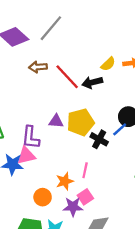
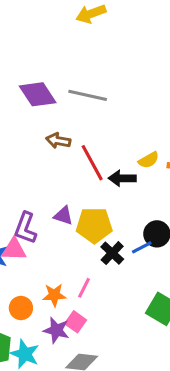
gray line: (51, 28) -> (88, 95), turned 48
pink square: (85, 197) -> (76, 322), turned -35

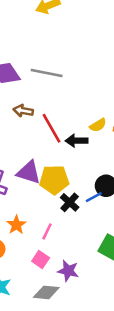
purple triangle: (63, 216) -> (29, 172), size x1.5
orange star: (54, 295) -> (16, 225), moved, turned -30
purple star: (56, 330) -> (68, 271), moved

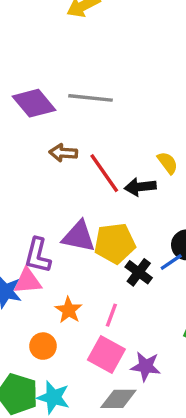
yellow semicircle: (98, 125) -> (168, 163), turned -91
pink square: (41, 259) -> (106, 354), size x1.5

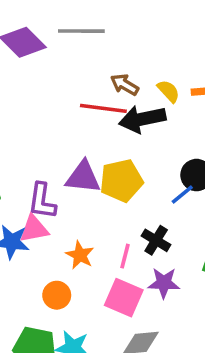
brown arrow: (63, 153) -> (125, 85), moved, turned 32
red line: (104, 173) -> (103, 108), turned -42
black arrow: (140, 187) -> (142, 119), size x1.4
black cross: (139, 272) -> (156, 240), moved
purple star: (146, 366) -> (164, 283), moved

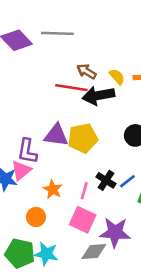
blue line: (182, 194) -> (127, 181), moved
pink triangle: (34, 229) -> (21, 170), turned -30
purple star: (164, 283) -> (115, 232), moved, size x1.4

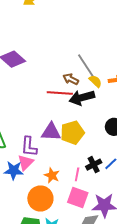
gray line: (57, 33) -> (86, 66), moved, turned 60
black cross: (106, 180) -> (94, 165), turned 35
orange circle: (36, 217) -> (40, 198), size x1.6

